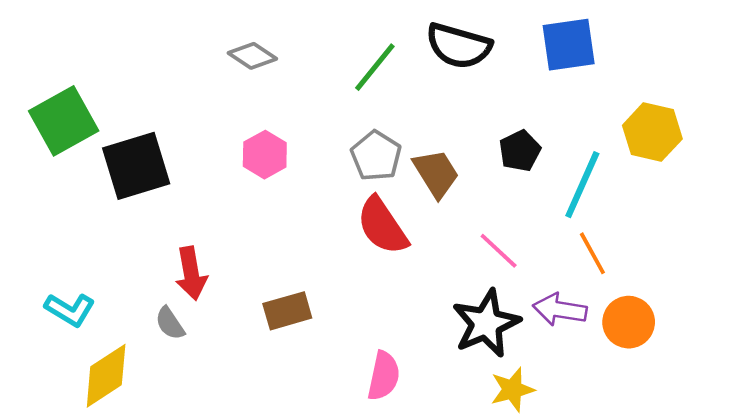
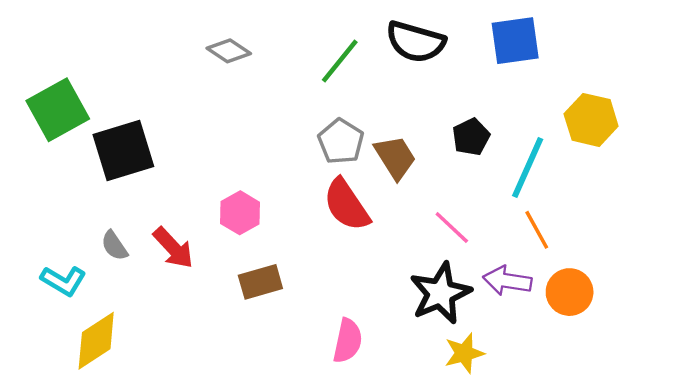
pink hexagon: (265, 155) -> (240, 213), moved
red arrow: (191, 273) -> (173, 248), turned -33
gray semicircle: (170, 323) -> (114, 246), moved

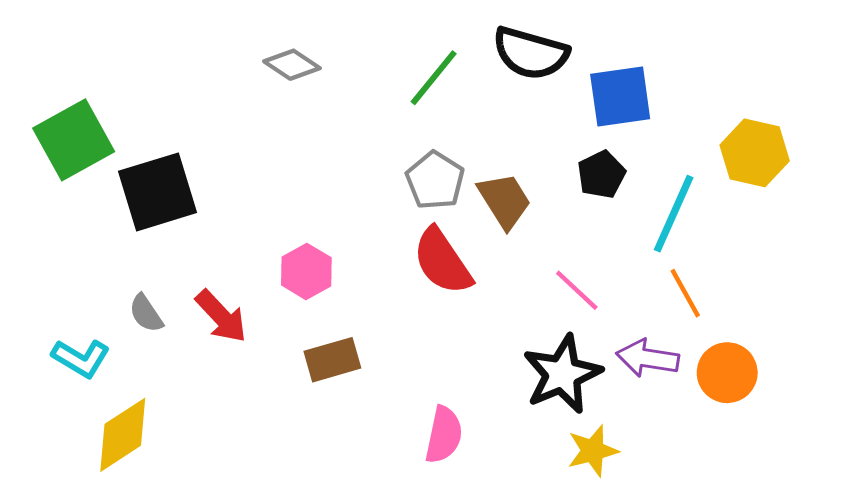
blue square: (515, 41) -> (620, 97), moved

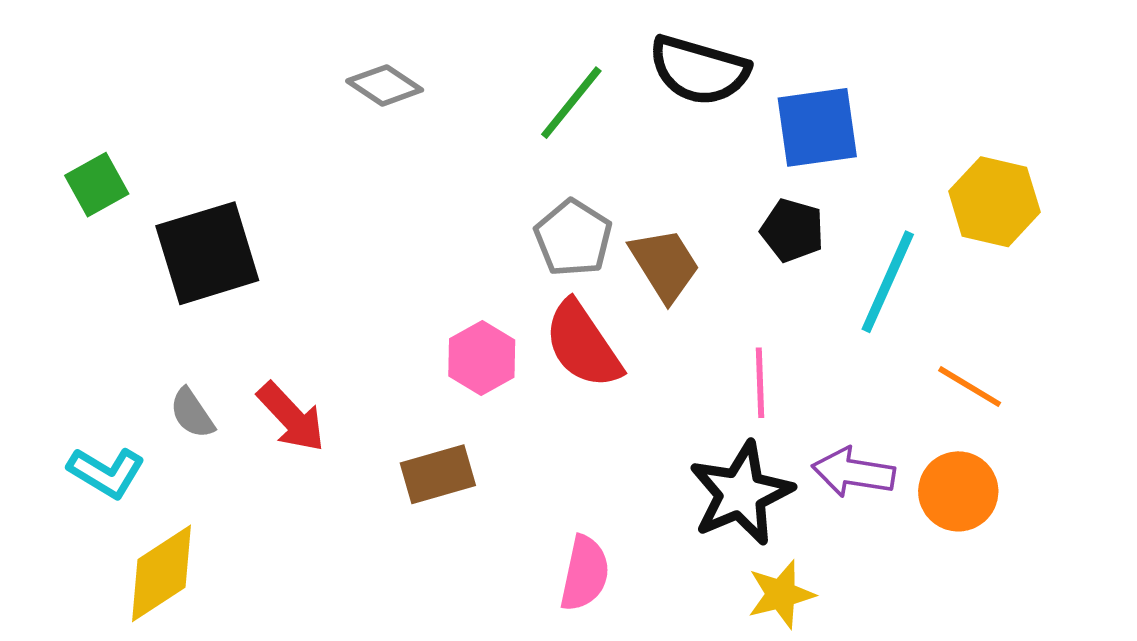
green square: (74, 140) -> (97, 185), size x0.6
black pentagon: (601, 175) -> (792, 230), turned -30
pink hexagon: (306, 271) -> (482, 358), moved
pink line: (577, 290) -> (760, 383), turned 45
orange line: (685, 293) -> (970, 387), moved, turned -30

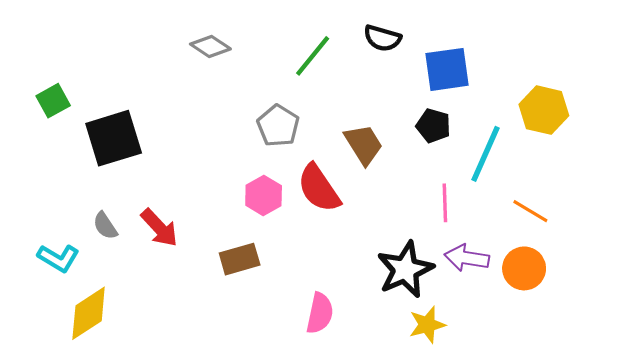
black semicircle: (699, 70) -> (382, 38), size x0.7
gray pentagon: (573, 238) -> (278, 126), moved
pink line: (760, 383) -> (445, 203), moved

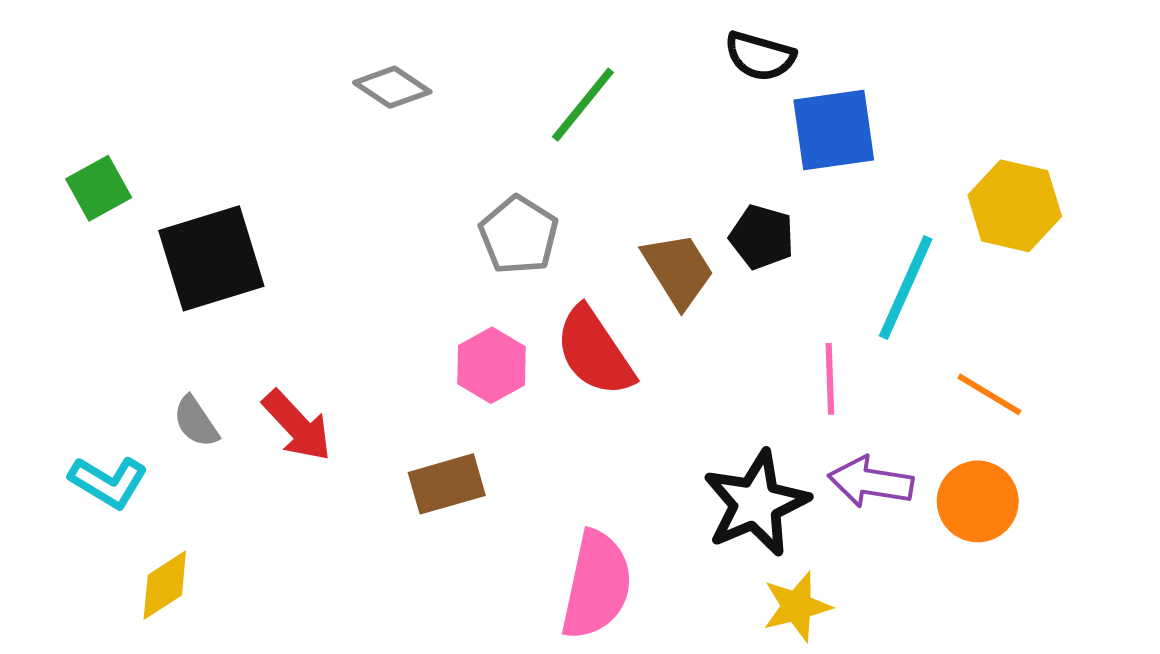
black semicircle: (382, 38) -> (760, 56), moved
black pentagon: (433, 126) -> (762, 237), moved
yellow diamond: (89, 313) -> (165, 585), size x0.7
pink semicircle: (320, 313) -> (597, 585), size x1.4

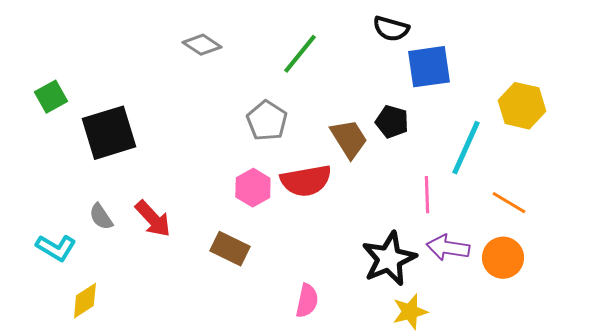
red semicircle: (595, 352) -> (306, 181), turned -66
brown rectangle: (447, 484) -> (230, 249), turned 42
pink semicircle: (597, 585) -> (307, 301), size x0.6

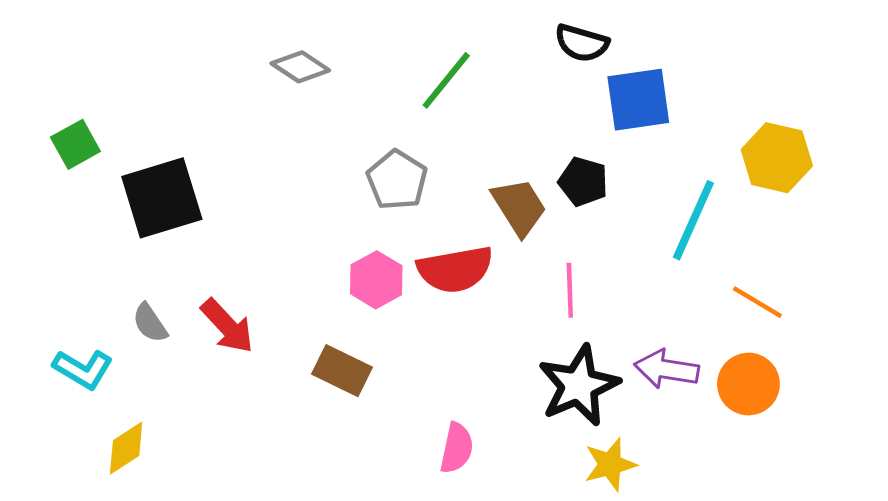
pink line: (427, 195) -> (570, 290), moved

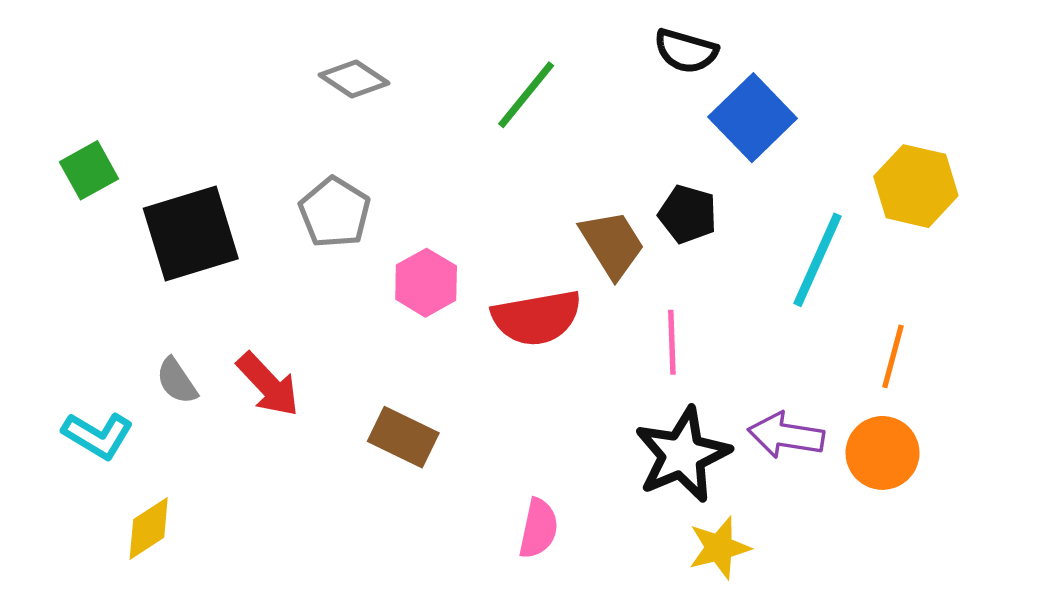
blue square: (638, 100) -> (753, 118), turned -36
gray pentagon: (397, 180) -> (335, 212), moved
pink hexagon: (376, 280) -> (426, 283), moved
orange line: (757, 302) -> (893, 356), turned 74

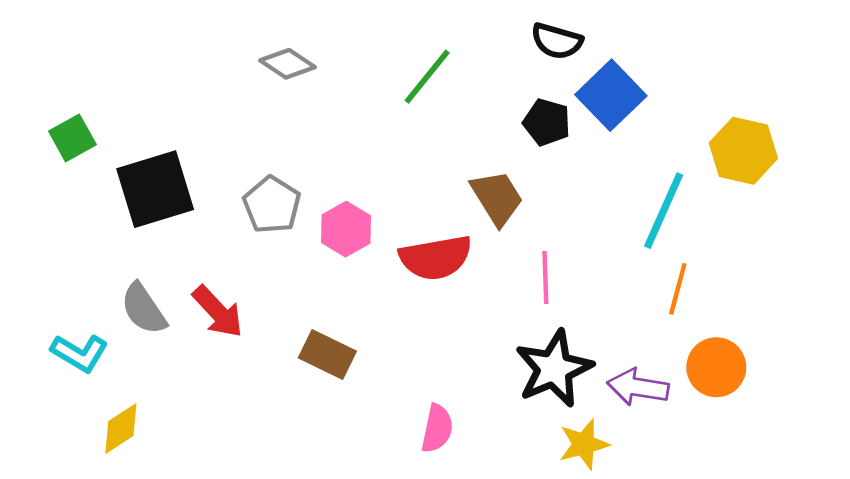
gray pentagon: (335, 212) -> (272, 205), moved
black pentagon: (688, 214) -> (547, 122), moved
orange line: (893, 356) -> (678, 289), moved
gray semicircle: (177, 381) -> (144, 309), size x1.4
purple arrow: (786, 435) -> (638, 387), moved

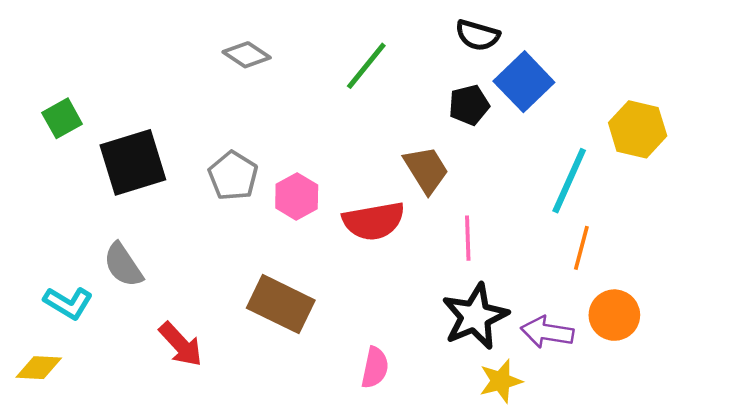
black pentagon: (547, 122) -> (469, 105), turned -30
red arrow: (218, 312) -> (181, 344), moved
brown rectangle: (327, 354) -> (281, 304), size x1.4
yellow diamond: (121, 429) -> (39, 368), moved, turned 36

